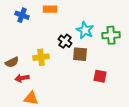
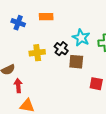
yellow cross: (41, 57) -> (37, 53), moved
red arrow: (22, 78) -> (18, 86), turned 96

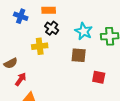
black cross: (61, 49) -> (52, 28), moved
red arrow: (18, 86) -> (21, 79), turned 40

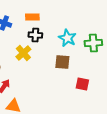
black cross: (52, 28) -> (35, 35), turned -32
yellow cross: (40, 46) -> (23, 53), turned -35

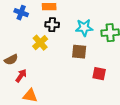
cyan star: (67, 38) -> (84, 28), turned -30

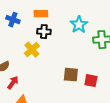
cyan star: (84, 28) -> (79, 25), moved, turned -30
brown square: (79, 52) -> (71, 75), moved

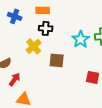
cyan star: (79, 25) -> (81, 39), moved
brown square: (71, 75) -> (57, 60), moved

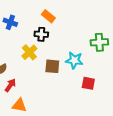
orange rectangle: (43, 10) -> (48, 16), moved, turned 40
cyan star: (81, 39) -> (74, 60), moved, turned -30

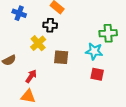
cyan star: (74, 60) -> (94, 51), moved
red arrow: (10, 85) -> (31, 76), moved

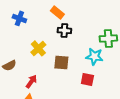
black cross: (50, 25) -> (64, 30), moved
red square: (97, 74) -> (87, 79), moved

